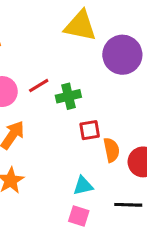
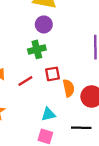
purple circle: (122, 55) -> (44, 24), moved, size x0.6
red line: (39, 86) -> (25, 81), moved

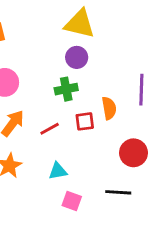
orange semicircle: (69, 88) -> (109, 108), moved
cyan triangle: (48, 114) -> (58, 171), moved

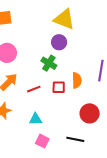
green cross: (66, 89) -> (49, 63), turned 35

